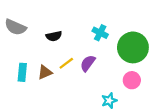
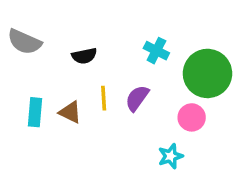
yellow line: (66, 63) -> (104, 98), turned -56
brown triangle: (45, 72) -> (70, 112), turned 49
pink circle: (132, 80) -> (192, 117), moved

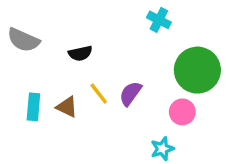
cyan cross: (156, 51) -> (159, 20), moved
yellow line: (104, 98) -> (99, 93), turned -35

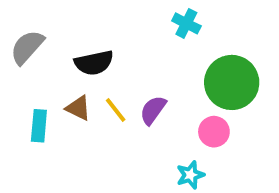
gray semicircle: (23, 40) -> (27, 47), turned 108
black semicircle: (80, 53) -> (94, 63), size x1.4
brown triangle: (67, 107) -> (78, 108), moved

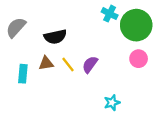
green circle: (232, 82) -> (136, 25), moved
brown triangle: (78, 108) -> (46, 63), turned -35
pink circle: (214, 132) -> (139, 59), moved

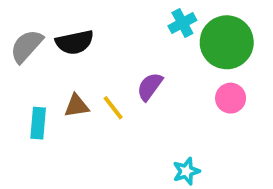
cyan cross: (110, 14) -> (182, 23), turned 35
black semicircle: (55, 37) -> (75, 42), moved
purple semicircle: (90, 64) -> (150, 87), moved

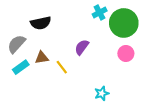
gray semicircle: (27, 46) -> (17, 44), moved
yellow line: (113, 108) -> (62, 67), moved
cyan rectangle: (38, 123) -> (21, 67), turned 49

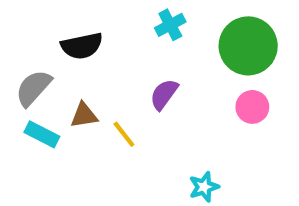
cyan cross: (100, 12) -> (170, 25), moved
cyan rectangle: (21, 67) -> (42, 134), turned 63

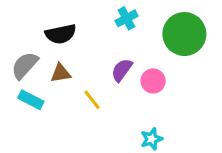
pink circle: (252, 107) -> (153, 81), moved
brown triangle: (84, 115) -> (61, 73), moved

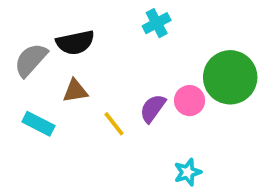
green circle: (184, 34) -> (230, 77), moved
gray semicircle: (25, 65) -> (31, 60), moved
purple semicircle: (122, 70) -> (153, 108), moved

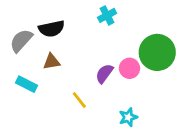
yellow line: (114, 124) -> (79, 100), moved

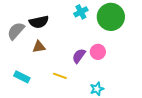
green circle: (157, 52) -> (111, 17), moved
cyan rectangle: (26, 84) -> (22, 77), moved
yellow line: (79, 100) -> (60, 76), turned -32

